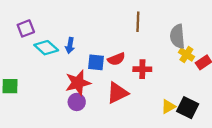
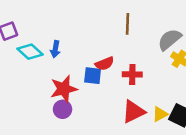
gray semicircle: (177, 36) -> (170, 40), turned 55
blue square: (96, 62) -> (93, 76), moved
red triangle: (117, 93) -> (133, 112), moved

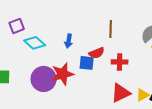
brown line: (127, 24) -> (111, 29), moved
blue arrow: (55, 49) -> (69, 41), moved
purple circle: (63, 109) -> (44, 79), moved, size x1.6

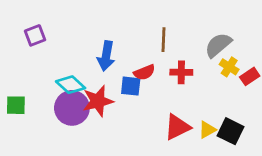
blue arrow: (69, 41) -> (106, 56), size x1.5
cyan diamond: (35, 43) -> (71, 85), moved
red cross: (120, 62) -> (181, 72), moved

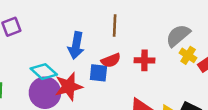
brown line: (164, 40) -> (115, 26), moved

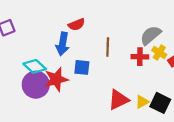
brown line: (115, 26) -> (108, 47), moved
red semicircle: (111, 60) -> (77, 25), moved
red cross: (144, 60) -> (140, 57), moved

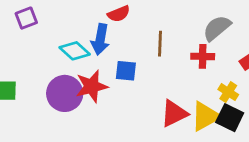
yellow cross: (159, 52) -> (228, 92), moved
cyan diamond: (35, 66) -> (75, 51), moved
yellow triangle: (142, 102) -> (205, 116), size x1.6

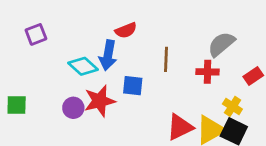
purple circle: (65, 93) -> (73, 108), size x0.6

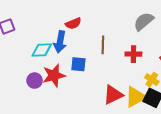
gray semicircle: (221, 44) -> (144, 21), moved
cyan diamond: (83, 66) -> (42, 50), turned -45

